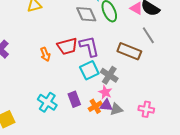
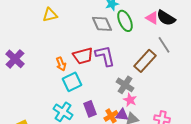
brown rectangle: (129, 51) -> (145, 61), turned -70
cyan square: (89, 70) -> (72, 82), moved
pink star: (105, 92) -> (130, 100), moved

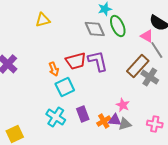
pink triangle: (152, 18) -> (147, 36), moved
gray cross: (125, 85) -> (150, 77), moved

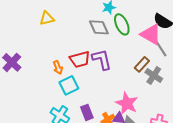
pink triangle: (147, 36) -> (151, 34), size x1.6
brown rectangle: (138, 66) -> (142, 64), size x0.7
pink star: (123, 105) -> (127, 103), size x1.6

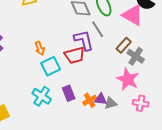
gray line: (161, 48) -> (98, 29), moved
red trapezoid: (80, 59) -> (75, 55), moved
pink star: (127, 103) -> (128, 79), moved

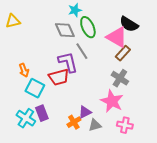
brown rectangle: (124, 45) -> (123, 53), moved
cyan square: (51, 66) -> (35, 88), turned -36
purple rectangle: (69, 93) -> (42, 113), moved
purple triangle: (101, 99) -> (85, 112), moved, turned -32

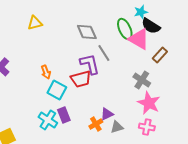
cyan star: (75, 10) -> (141, 12), moved
green ellipse: (88, 27) -> (125, 29), moved
brown rectangle: (123, 53) -> (160, 55), moved
pink star: (112, 101) -> (149, 103), moved

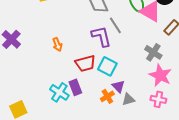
red trapezoid: (81, 79) -> (85, 63), moved
cyan square: (57, 90) -> (107, 66), moved
purple triangle: (107, 114) -> (118, 86), turned -48

